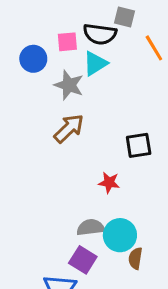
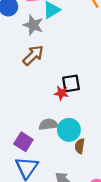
black square: (139, 145) -> (71, 83), moved
purple square: (83, 260) -> (23, 142), moved

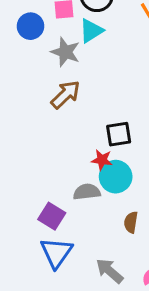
red star: (61, 93) -> (102, 160), moved
cyan circle: (69, 130) -> (116, 177), moved

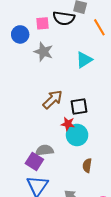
cyan triangle: (91, 31) -> (84, 60), moved
brown arrow: (65, 95) -> (53, 99), moved
gray semicircle: (87, 192) -> (45, 150), moved

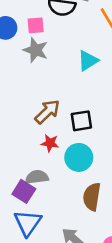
pink square: (42, 23) -> (36, 25), moved
red star: (68, 124) -> (50, 143), moved
brown semicircle: (87, 165) -> (92, 197), size x1.5

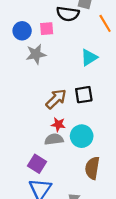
gray star: (36, 50) -> (36, 54), moved, turned -30
black square: (81, 121) -> (84, 95), moved
gray semicircle: (37, 177) -> (54, 139), moved

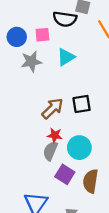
cyan triangle: (89, 57) -> (66, 57), moved
gray semicircle: (54, 139) -> (50, 151), turned -60
purple square: (37, 164) -> (65, 174), moved

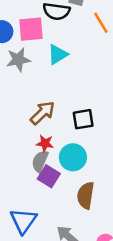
pink square: (42, 35) -> (31, 29), size x1.5
black square: (82, 104) -> (83, 119), moved
purple square: (65, 174) -> (49, 176), moved

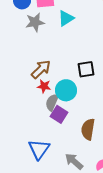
brown arrow: (42, 113) -> (41, 69), moved
red star: (45, 143) -> (44, 86), moved
cyan circle: (73, 157) -> (66, 90), moved

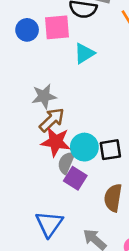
gray star: (35, 22) -> (44, 96), moved
black square: (86, 69) -> (110, 150), moved
red star: (44, 86) -> (56, 142), size x1.6

